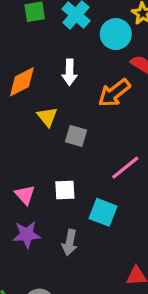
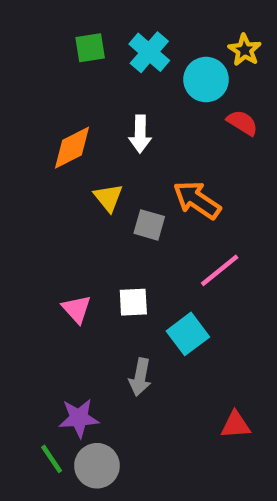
orange arrow: (114, 93) -> (197, 200), moved, turned 72
cyan square: (103, 212) -> (188, 334), turned 32
purple star: (27, 235) -> (79, 418), moved

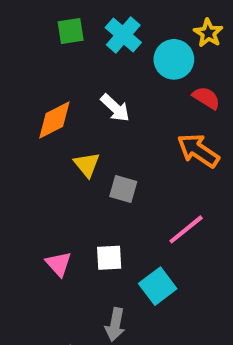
white arrow: (140, 134) -> (115, 108), turned -48
orange arrow: (197, 200) -> (198, 150), moved

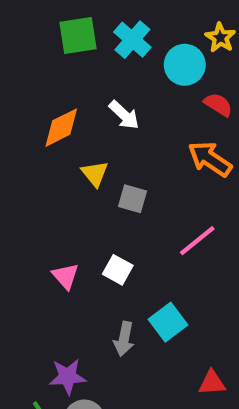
green square: (71, 31) -> (78, 35), size x1.4
white square: (109, 258) -> (118, 270), turned 32
cyan square: (158, 286) -> (168, 322), moved

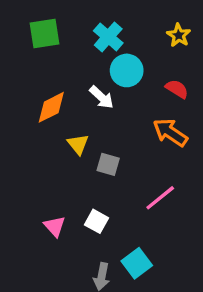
green square: (78, 35) -> (45, 34), moved
cyan circle: (185, 65) -> (127, 70), moved

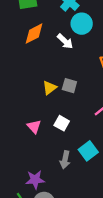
orange diamond: (51, 107) -> (34, 34), moved
yellow triangle: (78, 144) -> (50, 88), moved, turned 32

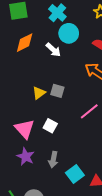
pink triangle: (34, 127) -> (25, 129), size x1.5
cyan square: (88, 151) -> (75, 174), moved
purple star: (35, 180) -> (26, 157), moved, turned 30

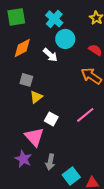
gray square: (57, 91) -> (26, 80), moved
white square: (50, 126) -> (51, 119), moved
pink triangle: (25, 129) -> (34, 137), moved

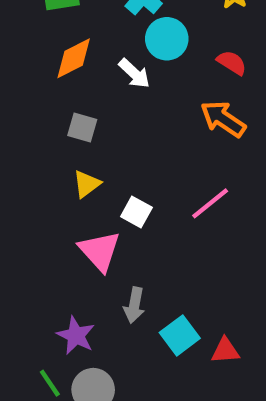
yellow triangle: (36, 97) -> (87, 184), moved
purple star: (23, 159) -> (76, 335), moved

